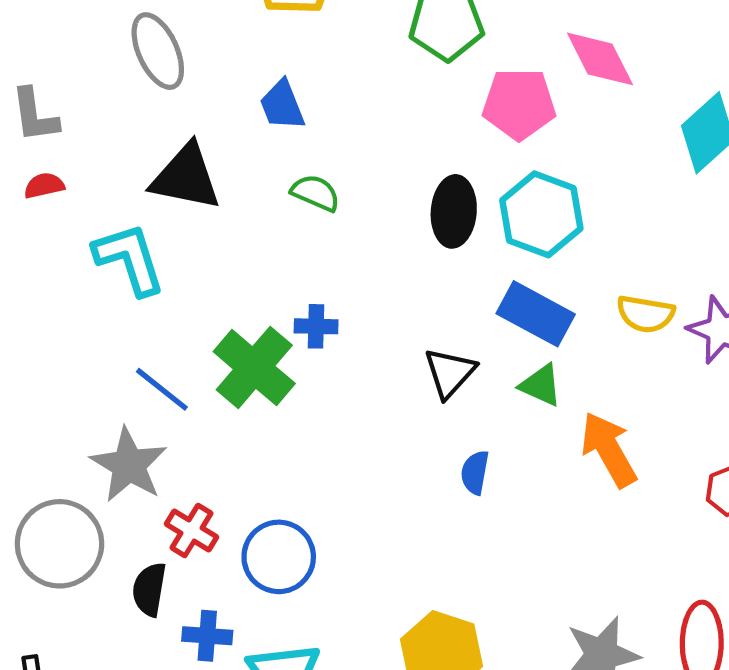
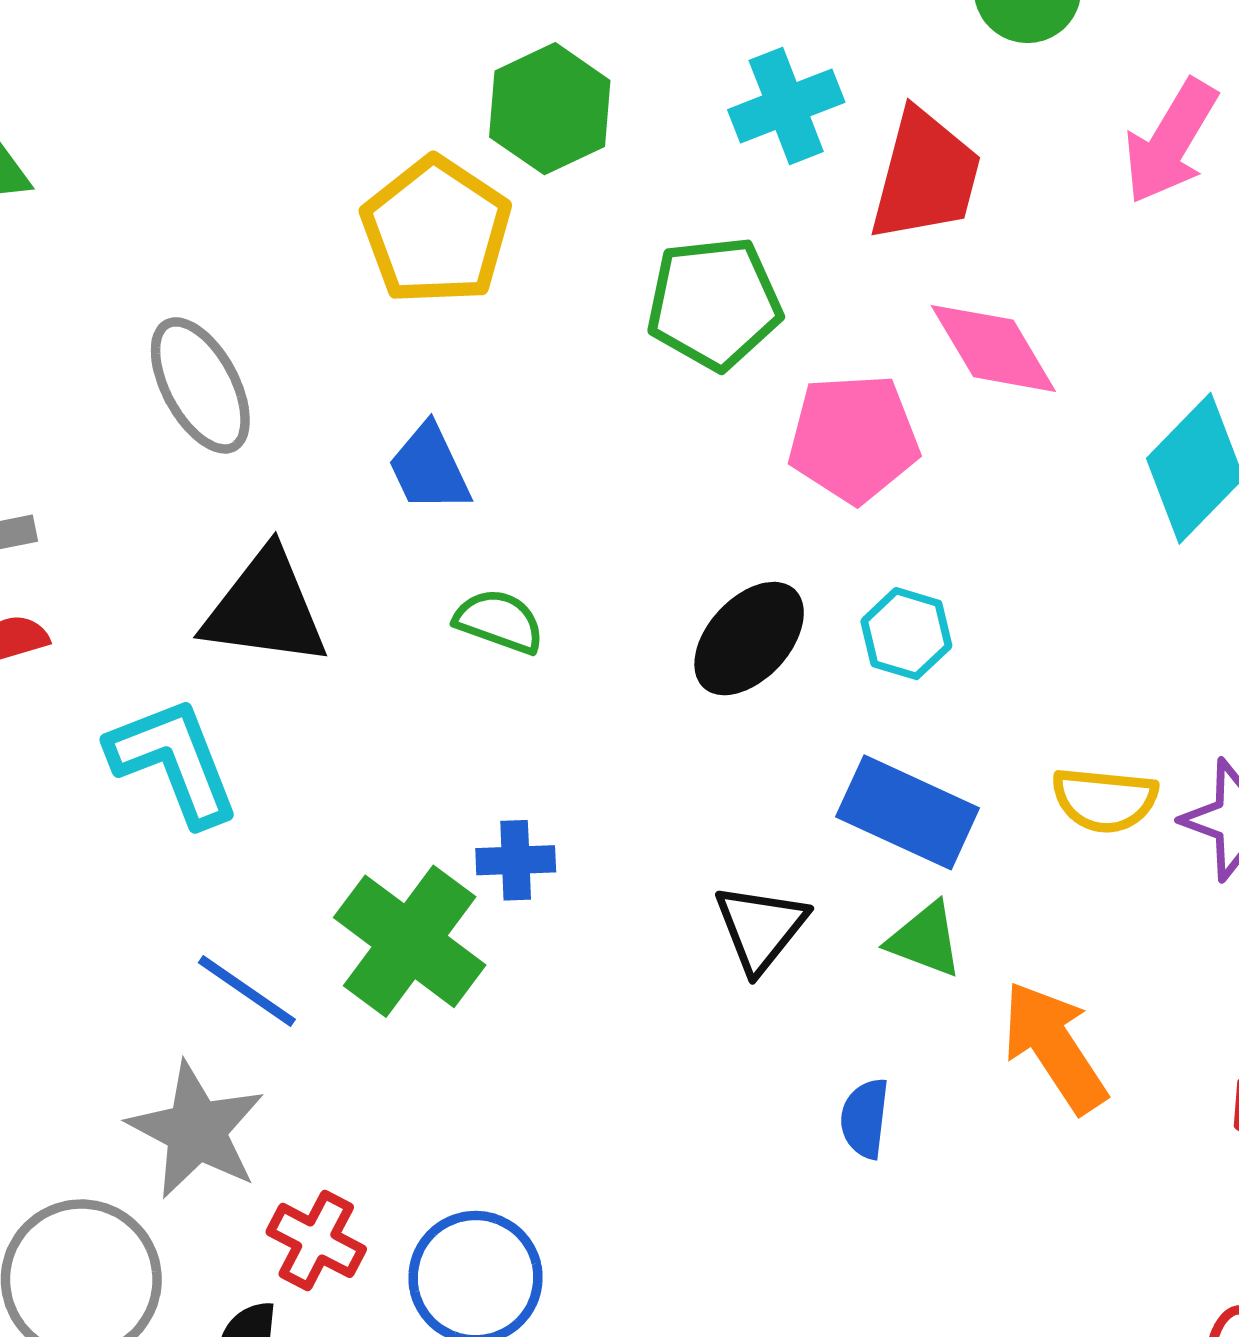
black ellipse: (454, 211) -> (749, 639), turned 42
cyan hexagon: (541, 214) -> (906, 634), size x0.6
blue semicircle: (475, 472) -> (865, 1118), moved

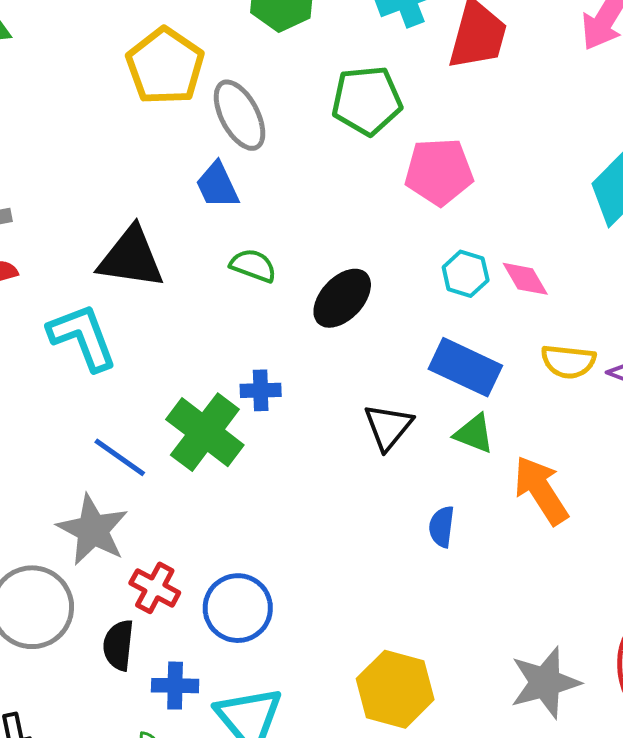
yellow pentagon: (436, 231) -> (165, 66), moved
pink diamond: (993, 348) -> (525, 279), moved, size x0.7
gray ellipse: (200, 385) -> (240, 115), moved
black ellipse: (749, 639) -> (342, 298), moved

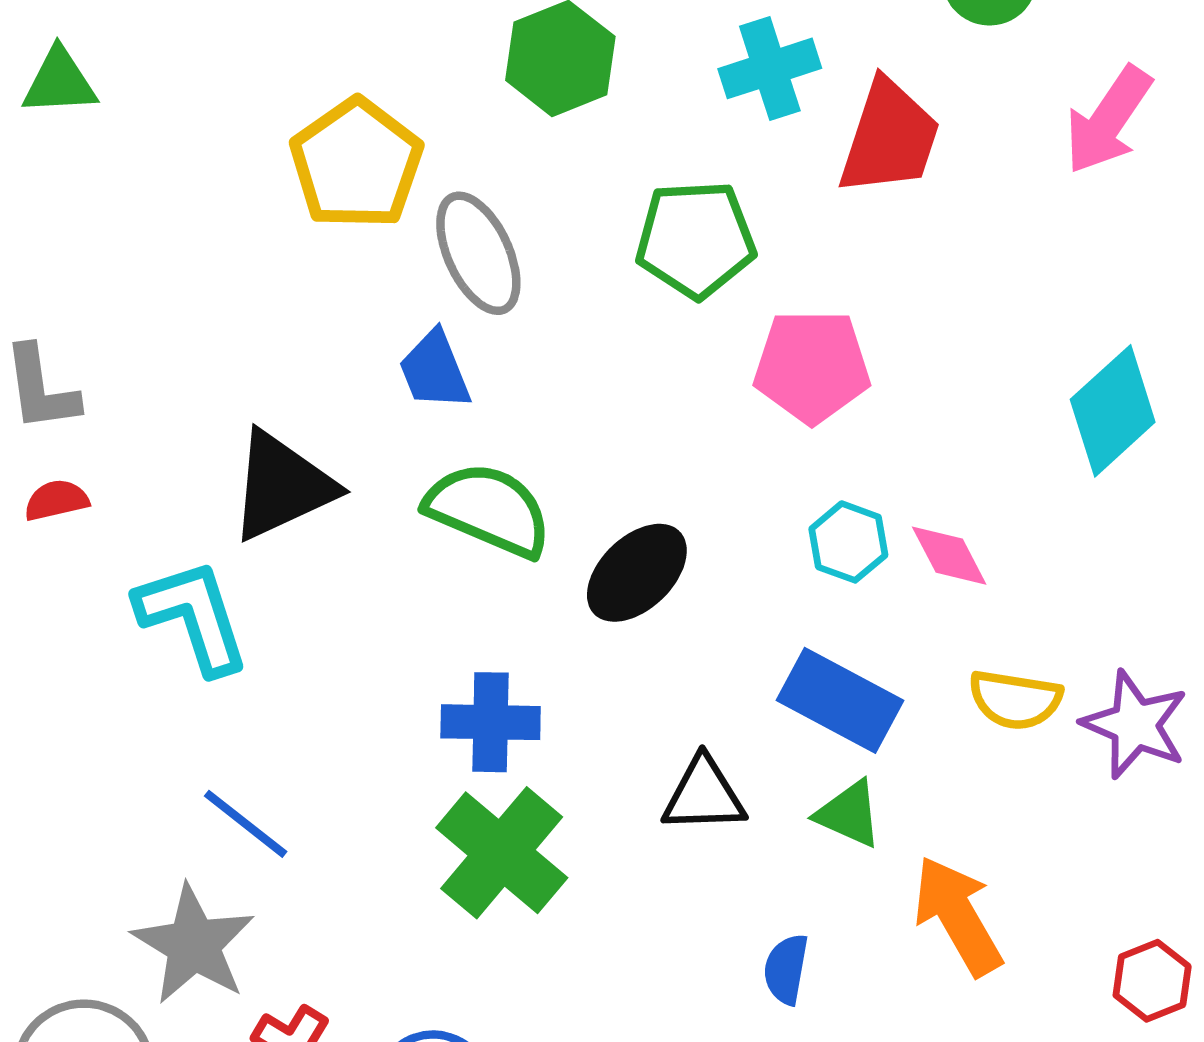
black triangle: (131, 258) -> (282, 486), turned -36
green semicircle: (253, 266) -> (489, 510), size x1.6
blue cross: (261, 390) -> (491, 722), size x1.4
black triangle: (388, 427) -> (704, 795), turned 46
green cross: (205, 432) -> (502, 853), moved

